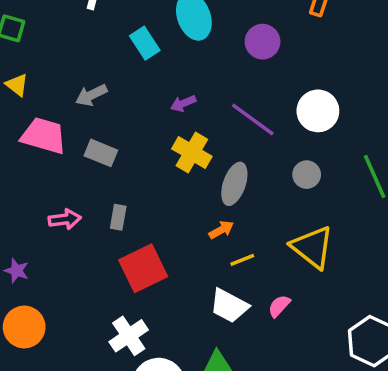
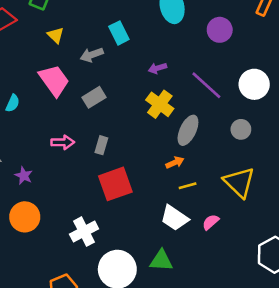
cyan rectangle: (145, 43) -> (119, 33), moved
yellow triangle: (17, 85) -> (56, 35), moved
pink trapezoid: (44, 136) -> (54, 80), turned 32
gray rectangle: (101, 153) -> (94, 97), turned -60
white cross: (129, 336) -> (84, 232), moved

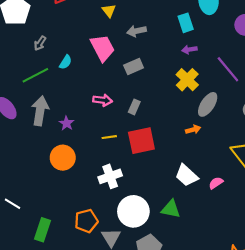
cyan rectangle: (119, 33) -> (186, 23), moved
yellow line: (188, 186) -> (109, 137), moved

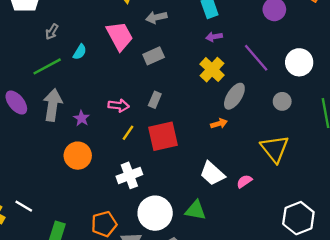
pink arrow: (103, 100) -> (119, 106), moved
yellow line: (109, 137) -> (128, 133), turned -48

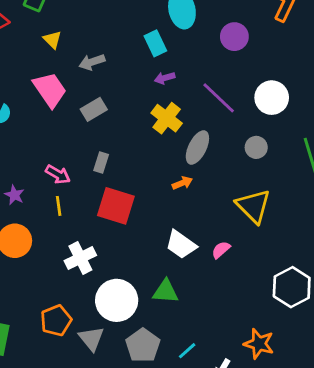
pink arrow: (119, 106) -> (58, 174), turned 30
yellow line: (128, 133) -> (59, 206), moved, turned -35
red square: (163, 136) -> (116, 206), turned 36

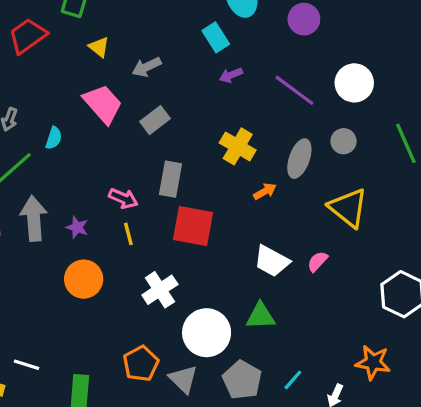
yellow cross: (167, 118) -> (238, 146), moved
gray ellipse: (197, 147) -> (299, 159), moved
gray rectangle: (101, 162) -> (171, 179), size x1.5

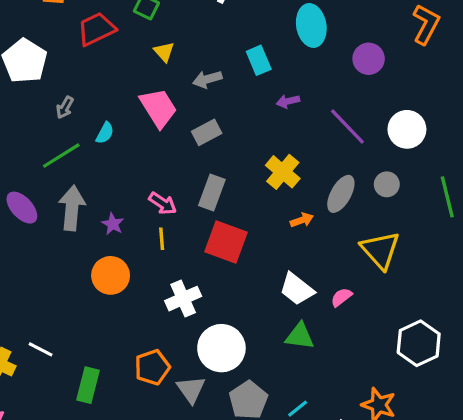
cyan rectangle: (216, 37) -> (259, 60), moved
green triangle: (261, 316) -> (300, 336), moved

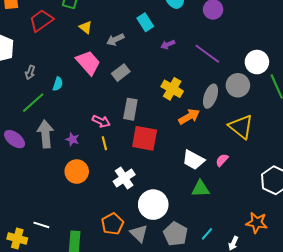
white circle: (407, 129) -> (257, 62), moved
gray circle: (387, 184) -> (238, 85), size x1.5
orange arrow: (302, 220) -> (189, 117), size x1.5

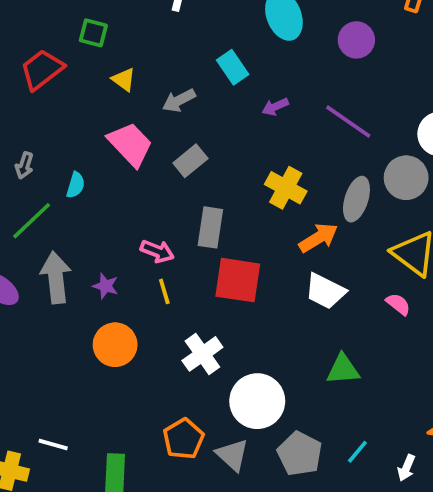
white trapezoid: (193, 160) -> (325, 291), moved
pink semicircle: (222, 160) -> (398, 304), moved, turned 88

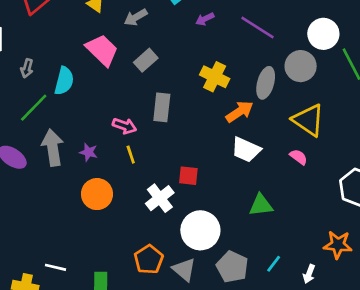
cyan semicircle: (76, 185) -> (64, 81), size x1.5
red square: (238, 280) -> (188, 176), moved, size x0.6

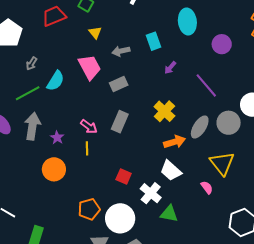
purple arrow: (205, 19) -> (170, 68), turned -40
white cross: (160, 198) -> (151, 193), moved, turned -30
orange pentagon: (149, 259) -> (89, 209), moved

